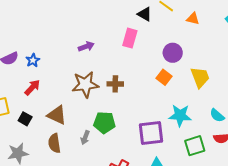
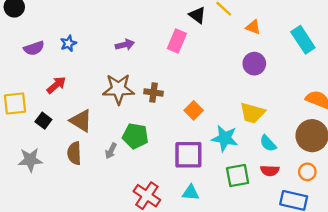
purple circle: (173, 53) -> (254, 64), moved
blue star: (33, 60) -> (68, 43), moved
orange square: (164, 77) -> (194, 110), moved
yellow trapezoid: (200, 77) -> (252, 113), moved, turned 120

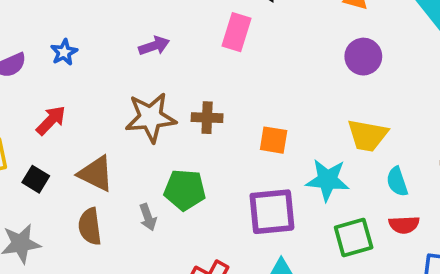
orange square: (194, 110) -> (274, 140), turned -30
cyan semicircle: (268, 143) -> (397, 182), turned 30
gray arrow: (111, 151) -> (148, 217), turned -42

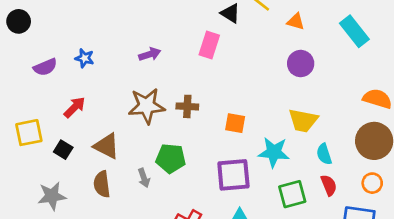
blue star: (64, 52) -> (85, 58), turned -30
red semicircle: (404, 225) -> (329, 185), turned -110

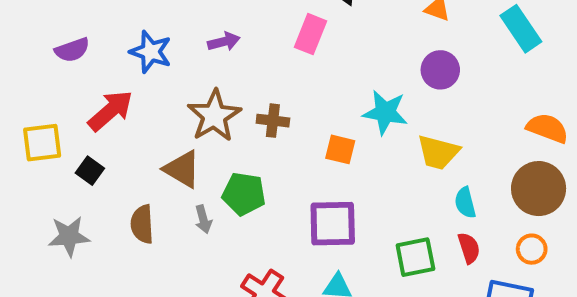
blue star: (85, 58) -> (151, 52), moved, size x1.5
brown star: (147, 106) -> (214, 116), turned -30
red arrow: (75, 107) -> (110, 111), size x1.4
brown triangle: (107, 146) -> (182, 169), moved
cyan star: (274, 152) -> (385, 112), moved

